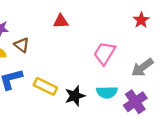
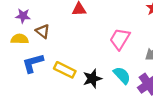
cyan semicircle: (107, 92) -> (122, 75), turned -132

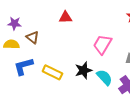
black star: (92, 79) -> (83, 70), moved

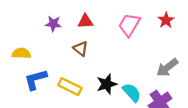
purple star: (14, 23) -> (53, 24), moved
brown triangle: (32, 37) -> (81, 49), moved
pink trapezoid: (102, 44) -> (129, 25), moved

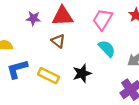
red triangle: (85, 21) -> (63, 16), size x1.5
cyan semicircle: (132, 92) -> (107, 49), moved

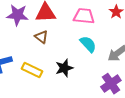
purple star: (33, 18) -> (17, 15), size x1.5
pink trapezoid: (102, 19) -> (84, 16), turned 65

